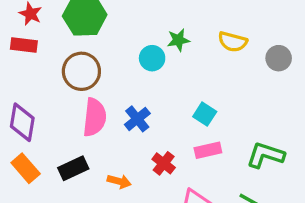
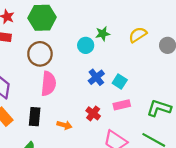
yellow semicircle: (233, 42) -> (138, 35), turned 132
blue cross: (137, 119) -> (96, 77), moved
black rectangle: (73, 168) -> (35, 117), turned -60

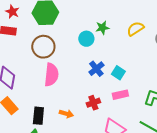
red cross: (93, 113) -> (93, 103), turned 32
black rectangle: (35, 117) -> (38, 116), moved

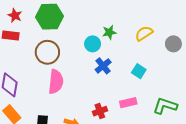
blue cross: (96, 69) -> (103, 66), moved
cyan square: (118, 73) -> (139, 71), moved

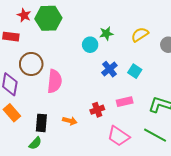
red star: (15, 16) -> (24, 15), moved
brown circle: (47, 52) -> (31, 64), moved
blue cross: (103, 66) -> (109, 69), moved

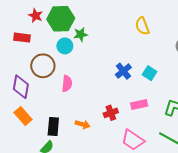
green star: (106, 34) -> (81, 34), moved
yellow semicircle: (140, 35) -> (142, 26), moved, turned -78
cyan circle: (90, 45) -> (65, 46), moved
pink semicircle: (55, 81) -> (67, 84), size x0.7

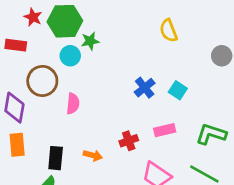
orange rectangle: (23, 116) -> (17, 145), turned 36

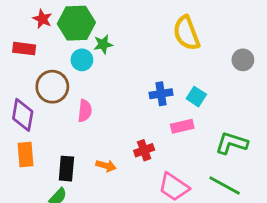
yellow semicircle: (169, 30) -> (186, 33), size x1.4
blue cross: (145, 88) -> (161, 94), turned 30
pink rectangle: (165, 130) -> (182, 126), moved

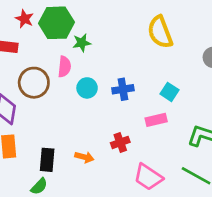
cyan circle: (82, 60) -> (87, 88), moved
blue cross: (161, 94) -> (123, 89), moved
pink semicircle: (85, 111) -> (64, 67), moved

